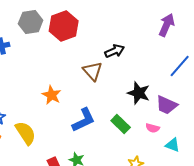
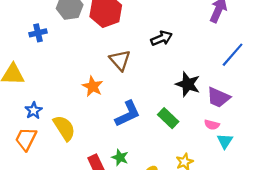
brown triangle: (93, 71) -> (120, 60), moved
pink semicircle: (153, 128) -> (212, 125), moved
cyan triangle: (173, 145) -> (225, 141), turned 42

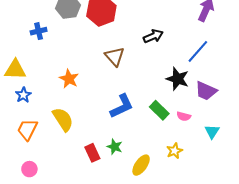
blue line: (233, 55) -> (198, 51), moved
orange star: (93, 86) -> (69, 79), moved
blue star: (34, 110) -> (23, 95), moved
pink semicircle: (212, 125) -> (184, 116), moved

